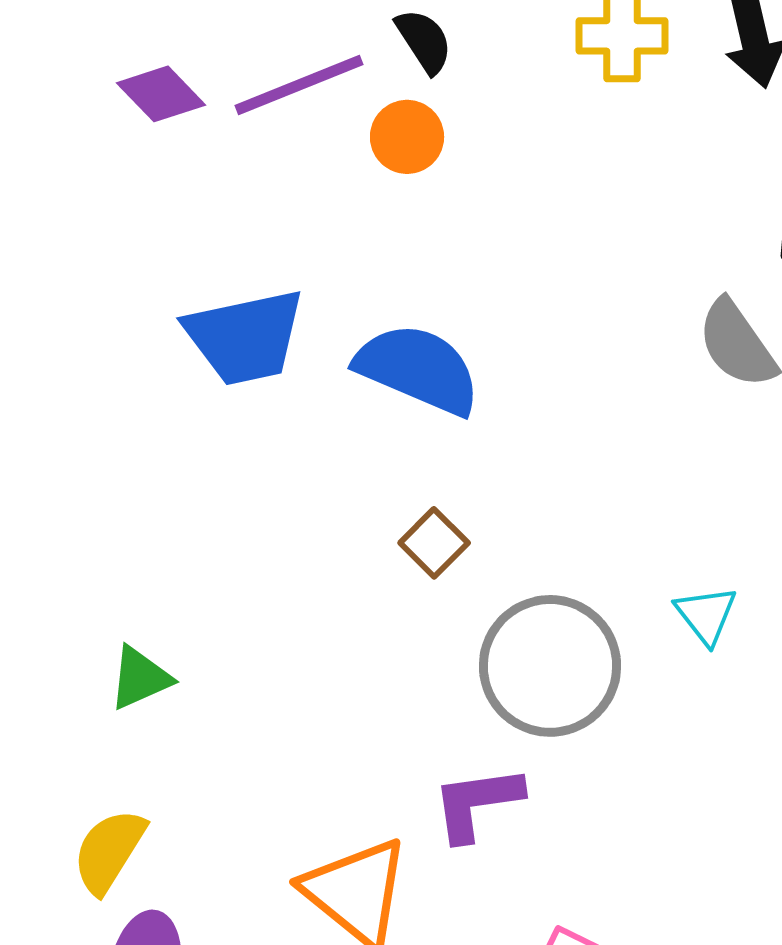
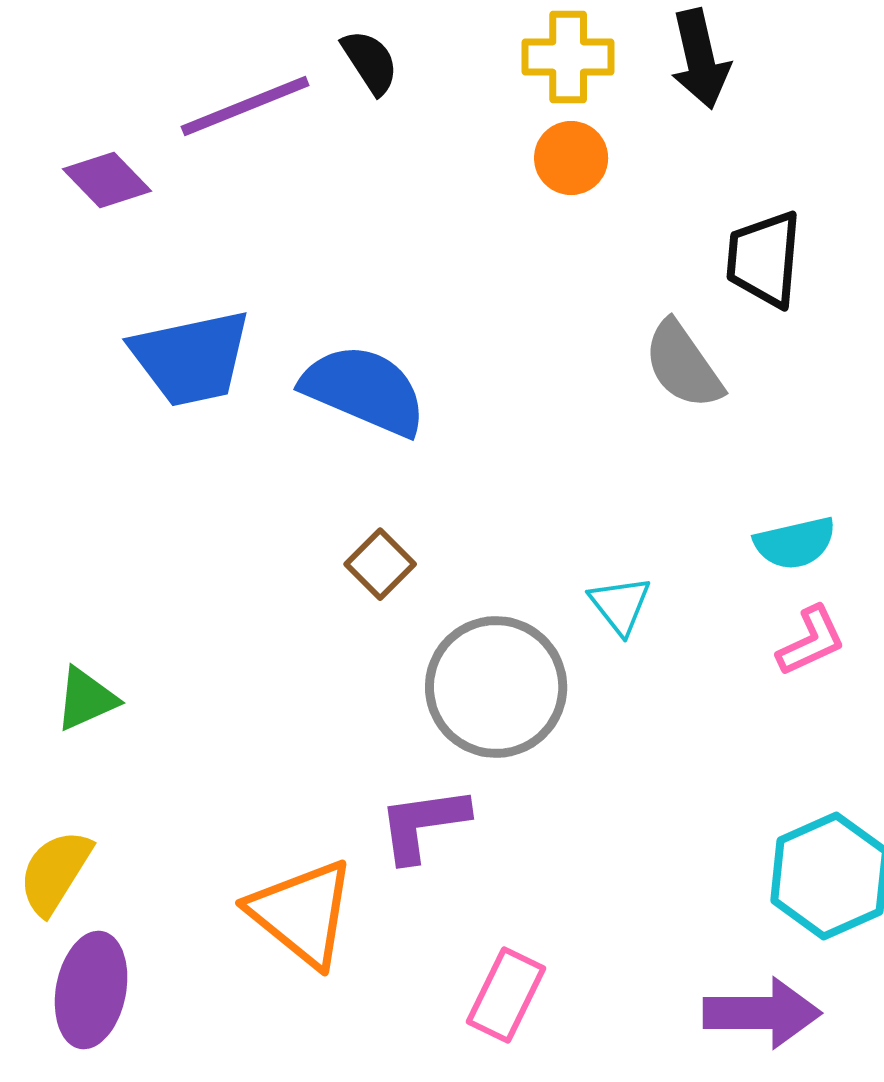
purple diamond: (161, 94) -> (107, 180), moved
orange circle: (407, 137) -> (571, 158), moved
cyan triangle: (706, 615) -> (620, 605), moved

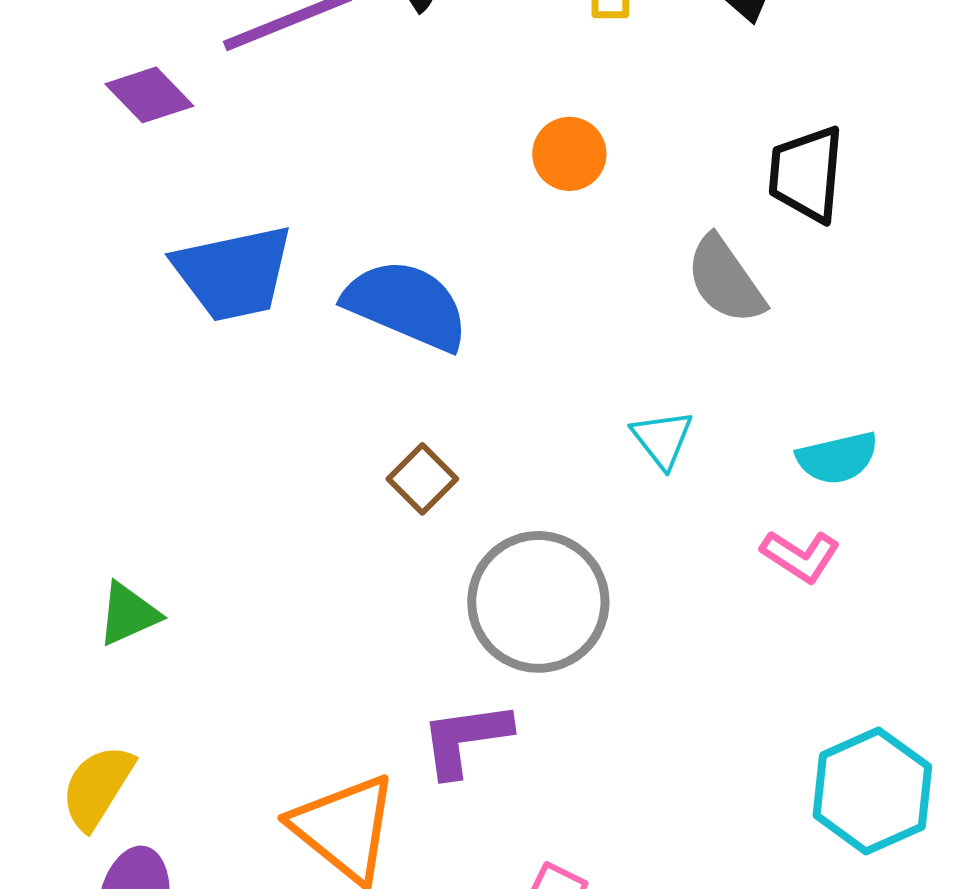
orange circle: (571, 158) -> (569, 154), moved
cyan triangle: (620, 605) -> (662, 439), moved
pink L-shape: (811, 641) -> (800, 556), moved, turned 58

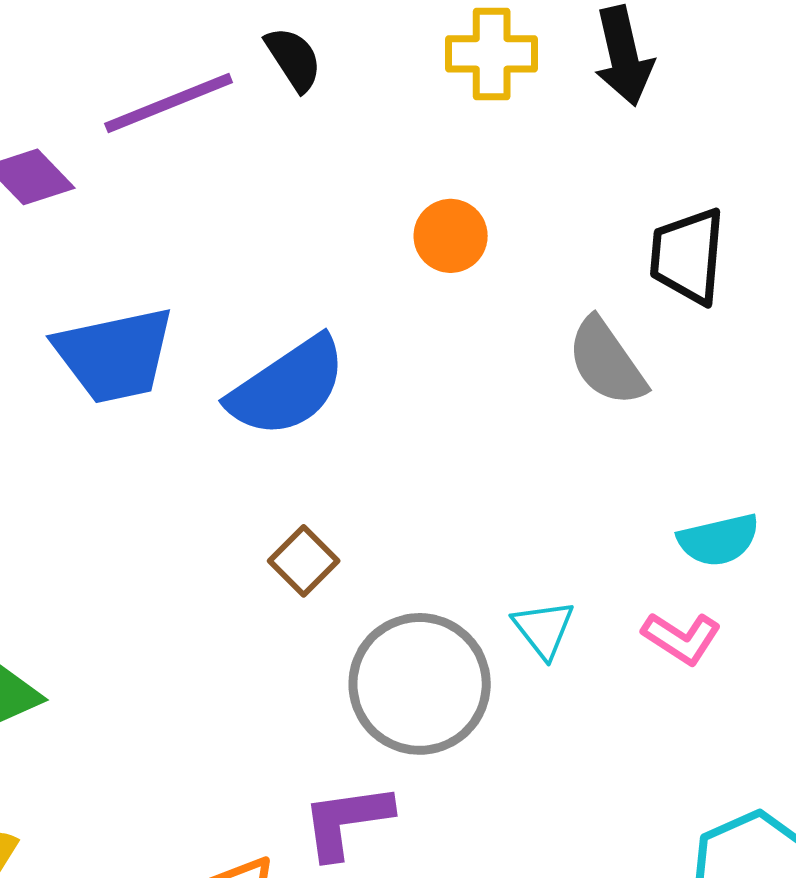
blue semicircle: (406, 305) -> (288, 387), turned 123
cyan triangle: (662, 439) -> (544, 629), moved

